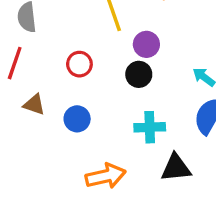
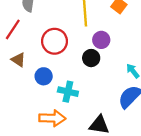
red circle: (79, 64) -> (55, 41), size x1.5
cyan cross: (150, 127) -> (68, 92), moved

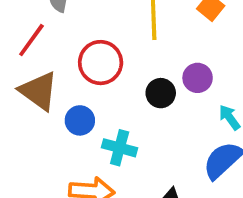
purple circle: (101, 40) -> (198, 78), moved
brown triangle: (18, 60) -> (39, 91), size x1.6

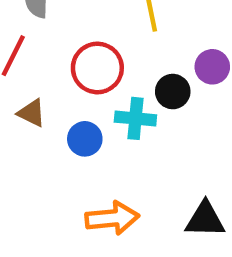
brown triangle: (39, 91) -> (31, 113), size x0.6
cyan cross: (120, 148) -> (135, 118), moved

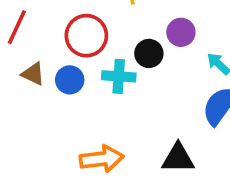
blue circle: (85, 139) -> (70, 80), moved

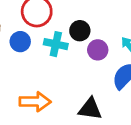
purple circle: (181, 32) -> (98, 50), moved

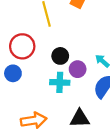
cyan cross: (56, 44) -> (60, 82), moved

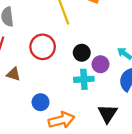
blue circle: (13, 73) -> (41, 102), moved
black triangle: (80, 118) -> (108, 114), turned -50

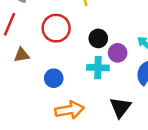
brown triangle: (13, 74) -> (22, 55), turned -32
blue circle: (41, 102) -> (54, 78), moved

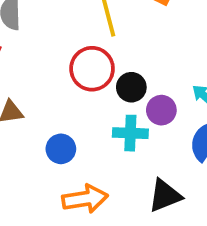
red circle: (56, 28) -> (92, 69), moved
black triangle: (120, 107) -> (165, 196), turned 30

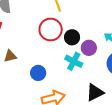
cyan cross: (130, 133) -> (74, 61), turned 30

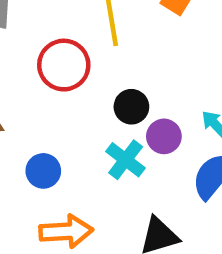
red circle: (51, 30) -> (64, 65), moved

